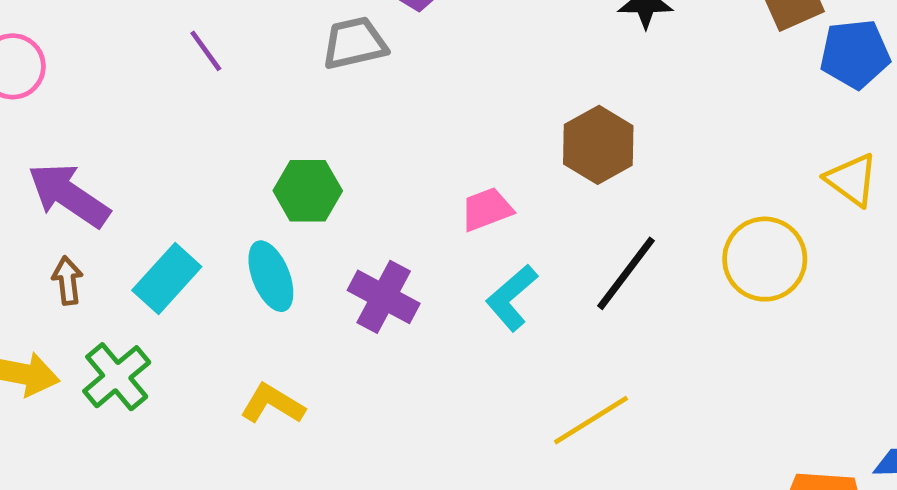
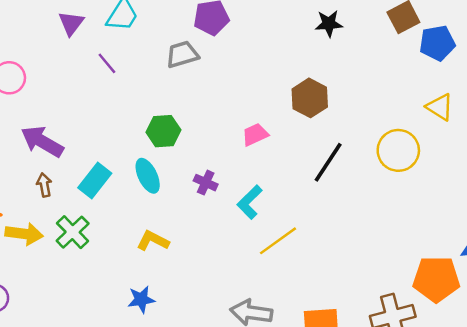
purple cross: (384, 297) -> (206, 183), size x0.7
cyan L-shape: (512, 298) -> (250, 202), moved
yellow line: (591, 420) -> (278, 241), moved

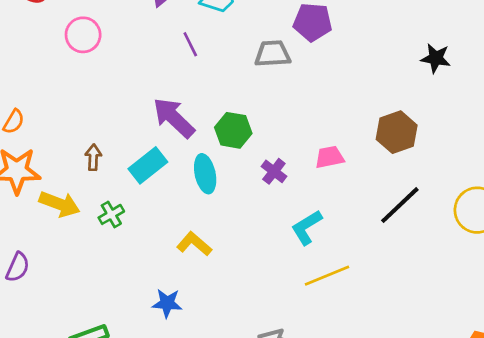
purple arrow: (42, 141) -> (174, 118), moved
purple cross: (206, 183) -> (274, 171), moved
green cross: (73, 232) -> (111, 214), size x0.7

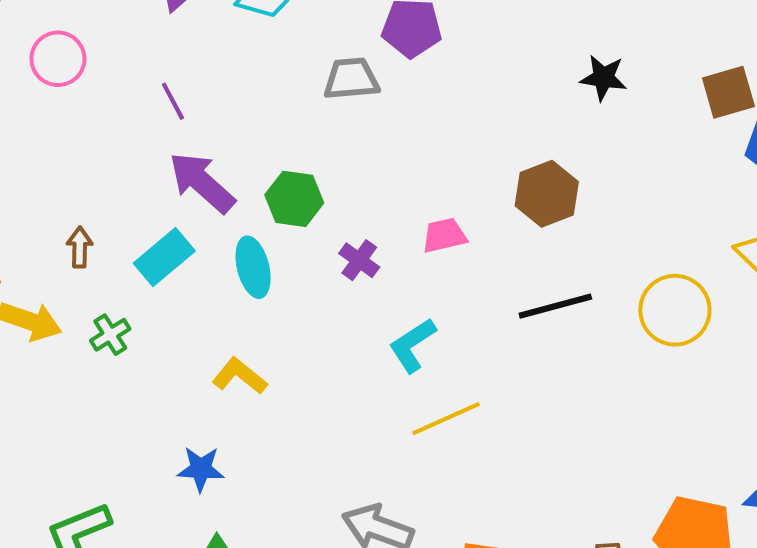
purple line: (190, 44) -> (173, 101), moved
black line: (400, 205) -> (555, 306), turned 30

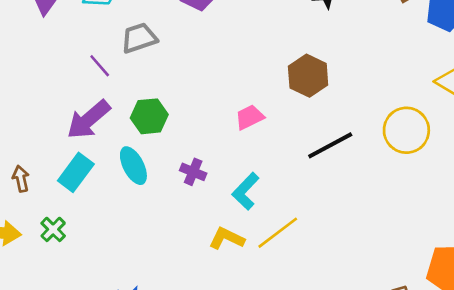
gray trapezoid: (351, 79) -> (139, 38), moved
purple line: (173, 101) -> (100, 66), moved
purple arrow: (202, 182) -> (89, 120), turned -69
purple cross: (359, 260) -> (193, 172), moved
yellow L-shape: (240, 376) -> (227, 238), moved

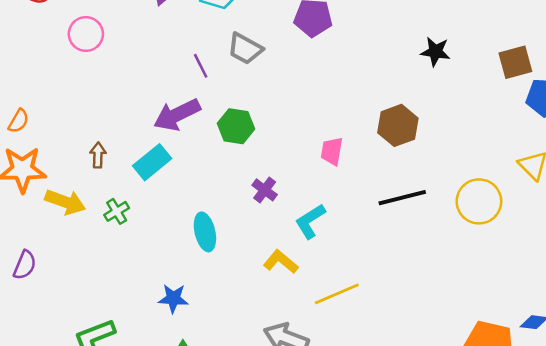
gray trapezoid: (139, 38) -> (245, 49), turned -147
pink trapezoid: (250, 117) -> (332, 151), turned -68
cyan ellipse: (133, 166) -> (205, 232), moved
yellow line: (278, 233) -> (337, 294), moved

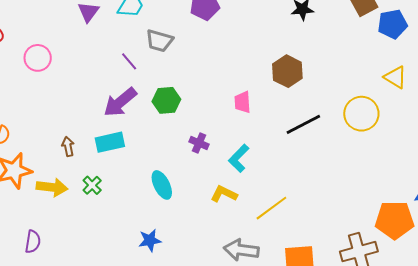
cyan rectangle: (152, 162) -> (110, 142), turned 40

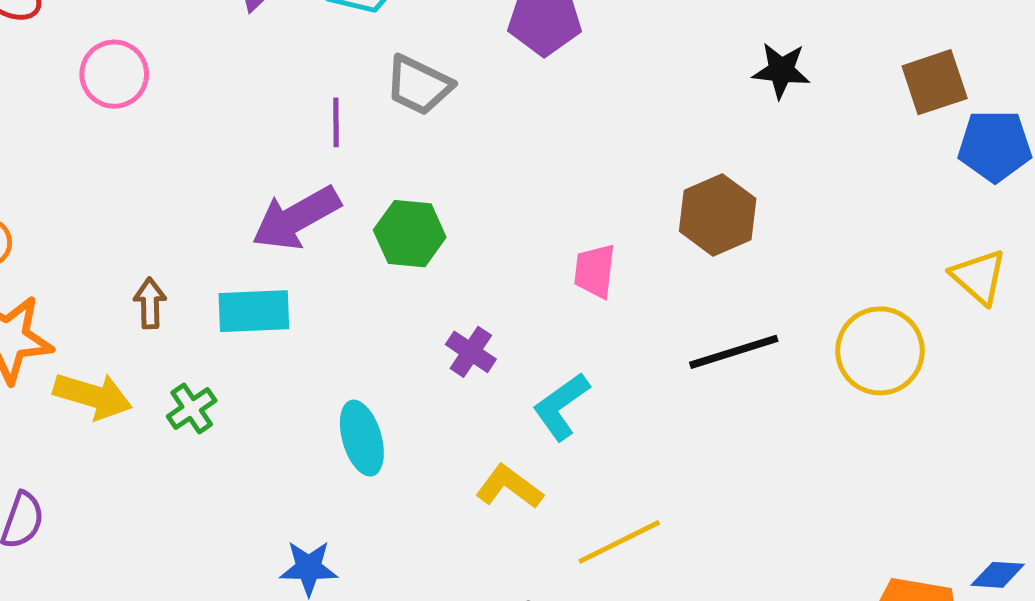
purple line: (129, 61) -> (336, 122), turned 30

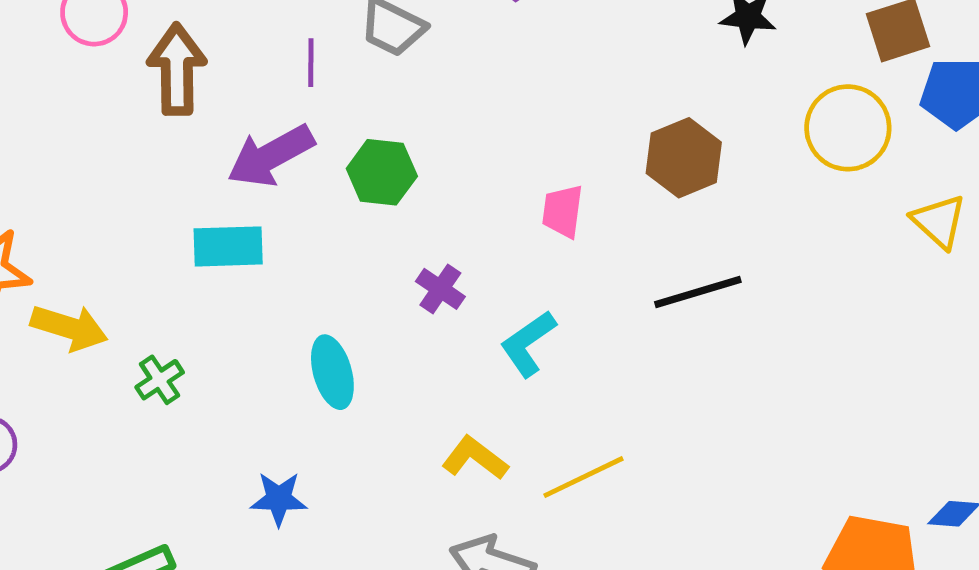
brown arrow: (150, 303) -> (177, 69), moved, size x1.8
yellow circle: (880, 351) -> (848, 128), moved
green cross: (192, 409) -> (160, 380), moved
yellow L-shape: (509, 487) -> (475, 458), moved

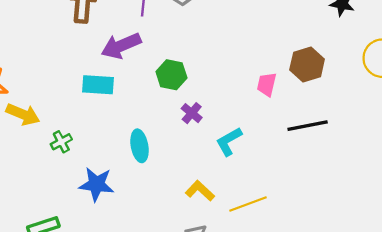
green hexagon: (382, 172) -> (171, 75), moved
pink trapezoid: (563, 211) -> (267, 84), moved
blue star: (279, 499) -> (97, 184), moved, size x1.4

